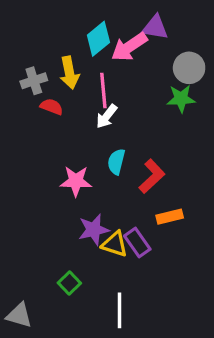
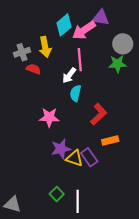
pink line: (103, 90) -> (80, 60), moved
cyan semicircle: (116, 162) -> (76, 93), moved
green square: (69, 283) -> (57, 194), moved

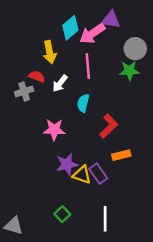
gray cross: (22, 52) -> (24, 91), moved
white arrow: (69, 75) -> (60, 83), moved
white line: (78, 201) -> (105, 219), moved

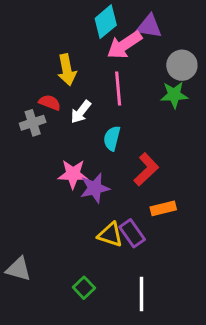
cyan diamond: (70, 28) -> (106, 22), moved
purple star: (67, 164) -> (95, 188), moved
gray triangle: (14, 226) -> (19, 269), moved

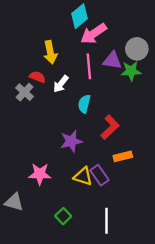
purple triangle: (149, 26) -> (112, 61), moved
gray cross: (33, 123) -> (25, 92), turned -30
pink star: (73, 174) -> (40, 174), moved

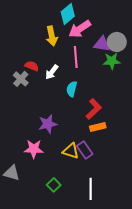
yellow arrow: (50, 52) -> (52, 36), moved
purple triangle: (112, 61) -> (102, 44), moved
purple star: (71, 141) -> (48, 124), moved
orange rectangle: (123, 156) -> (98, 127), moved

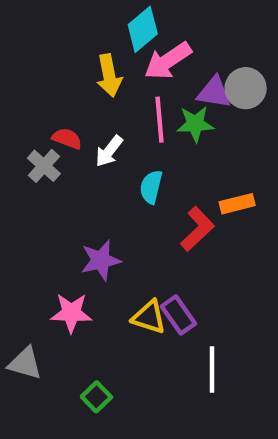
green star: (112, 61) -> (195, 124), moved
orange rectangle: (98, 127) -> (237, 204), moved
green square: (54, 185) -> (96, 397), moved
white line: (91, 189) -> (212, 370), moved

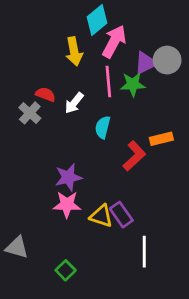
pink arrow: (168, 61) -> (114, 41), turned 152
purple triangle: (214, 92) -> (146, 63), turned -35
pink star: (71, 313) -> (67, 205), moved

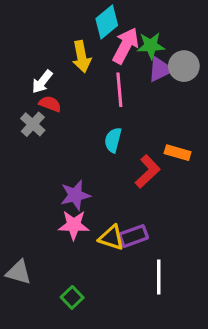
green star: (133, 84) -> (151, 46), moved
white arrow: (74, 103) -> (42, 82), moved
orange rectangle: (161, 139) -> (178, 153), turned 30
purple rectangle: (121, 215) -> (133, 236), turned -75

